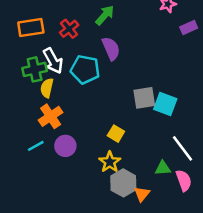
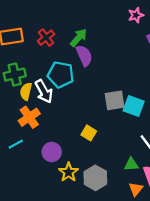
green arrow: (105, 15) -> (79, 38), moved
white arrow: (53, 61) -> (44, 91), moved
purple circle: (65, 146) -> (52, 152), moved
yellow star: (110, 162) -> (69, 172), moved
orange triangle: (142, 194) -> (136, 189), moved

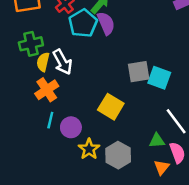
cyan pentagon: (61, 75) -> (83, 23), moved, turned 30
yellow square: (89, 133) -> (111, 107), size x1.5
cyan line: (16, 144) -> (50, 120), moved, turned -48

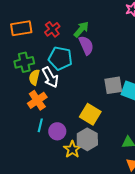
cyan pentagon: (83, 23) -> (60, 58), moved, turned -30
gray hexagon: (118, 155) -> (87, 139), moved

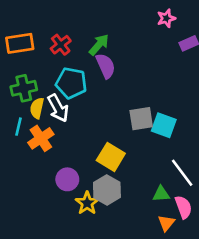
cyan line: (40, 125) -> (18, 127), moved

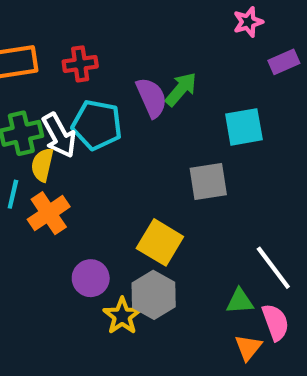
red cross: (61, 45) -> (80, 64), turned 30
green arrow: (99, 45) -> (181, 89), moved
white arrow: (58, 108) -> (59, 135), moved
cyan square: (164, 125) -> (244, 127), moved, turned -30

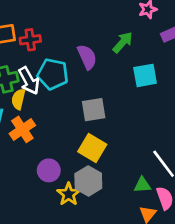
red cross: (80, 64) -> (30, 40), moved
green arrow: (181, 89) -> (123, 42), moved
gray square: (208, 182) -> (94, 110), moved

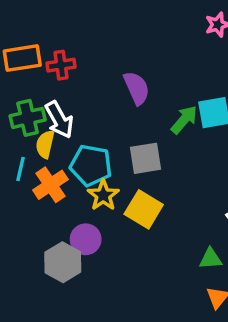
green arrow: (123, 42) -> (184, 120), moved
cyan pentagon: (53, 74) -> (91, 165), moved
gray hexagon: (88, 181) -> (63, 262), moved
yellow star: (69, 194) -> (103, 195), moved

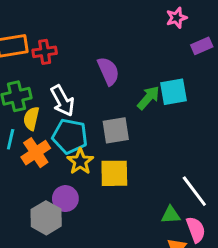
white arrow: (59, 120) -> (62, 101), moved
yellow square: (144, 209) -> (114, 173), turned -32

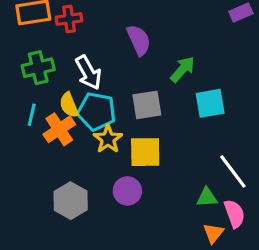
cyan square: (174, 92) -> (210, 103), moved
yellow semicircle: (31, 119) -> (69, 105), moved, turned -35
purple circle: (65, 199) -> (127, 191), moved

